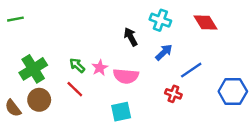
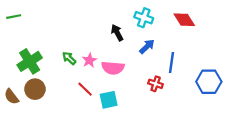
blue line: (191, 70) -> (172, 62), turned -48
red line: (75, 89) -> (85, 89), moved

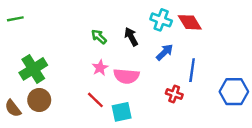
red diamond: (184, 20) -> (190, 22), moved
green arrow: (69, 58) -> (99, 37), moved

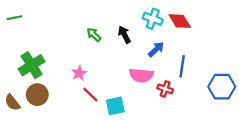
pink star: (100, 68) -> (79, 73), moved
pink semicircle: (126, 76) -> (141, 75), moved

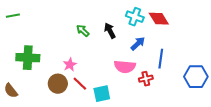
green cross: (32, 65) -> (28, 58), turned 35
red cross: (165, 89) -> (146, 79), turned -32
brown circle: (37, 95) -> (58, 84), moved

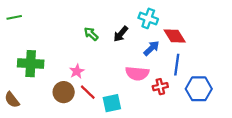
red diamond: (159, 19) -> (175, 36), moved
black arrow: (110, 31) -> (121, 34), turned -112
blue hexagon: (196, 77) -> (199, 89), moved

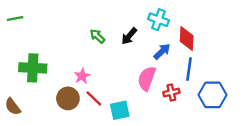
red diamond: (175, 36) -> (187, 38), turned 35
pink semicircle: (137, 73) -> (147, 78), turned 105

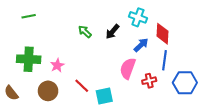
green line: (15, 18) -> (29, 16), moved
pink star: (82, 76) -> (57, 65), moved
brown circle: (68, 98) -> (48, 91), moved

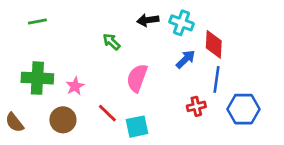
black arrow: (112, 32) -> (148, 20), moved, turned 42
pink semicircle: (128, 68) -> (137, 78), moved

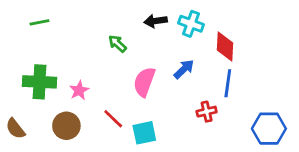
blue arrow: (186, 59) -> (184, 69), moved
blue hexagon: (243, 109) -> (269, 129), moved

